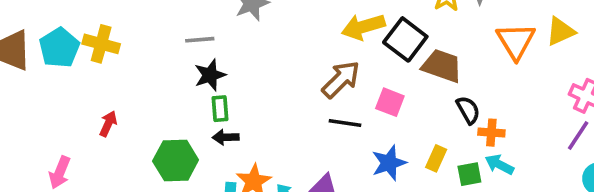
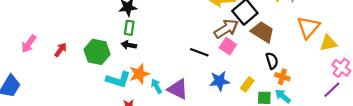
yellow triangle: (560, 31) -> (328, 43), moved
brown arrow: (341, 79) -> (226, 29), moved
red arrow: (108, 124) -> (61, 50), moved

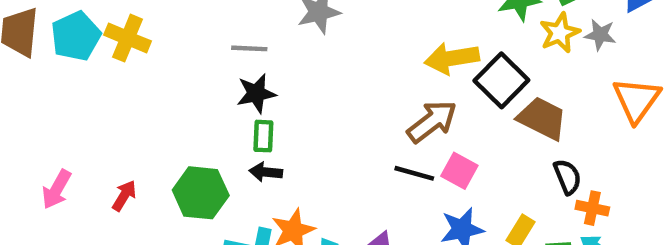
brown arrow: (226, 29) -> (432, 121), moved
pink square: (228, 46) -> (459, 171), moved

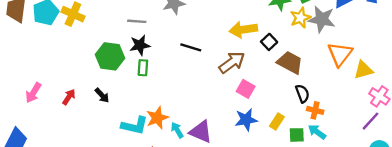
gray star: (600, 35) -> (322, 19), size x1.6
black square: (501, 80) -> (269, 42), size x0.6
black arrow: (266, 172) -> (102, 95), moved, turned -140
black line: (414, 173) -> (191, 47), moved
green hexagon: (201, 193) -> (110, 56), moved

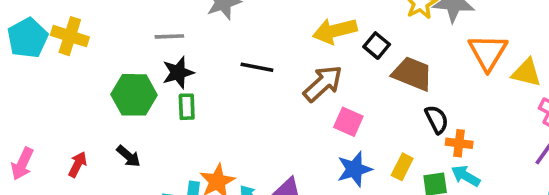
yellow triangle: (363, 70) -> (526, 73), turned 36

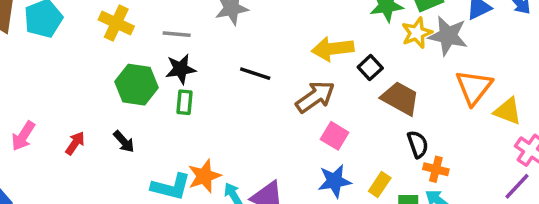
yellow cross: (70, 36) -> (116, 23), moved

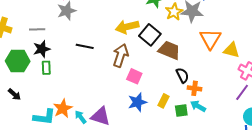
black square: (370, 68) -> (150, 35), size x1.5
brown arrow: (315, 97) -> (121, 55), turned -30

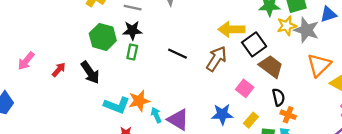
black line: (85, 46) -> (177, 54), moved
pink square: (134, 76) -> (245, 88), moved
black arrow: (14, 94) -> (90, 72), size x1.5

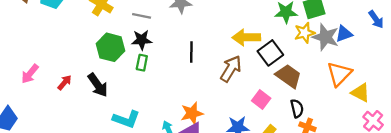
blue triangle: (328, 14) -> (344, 34), moved
black line: (177, 54) -> (191, 52), moved, turned 66
orange star: (139, 101) -> (192, 113), moved

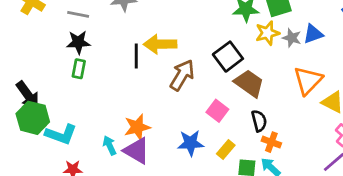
yellow arrow: (246, 37) -> (160, 44), moved
gray star: (325, 37) -> (292, 38), size x0.6
green hexagon: (111, 47) -> (33, 118), moved

